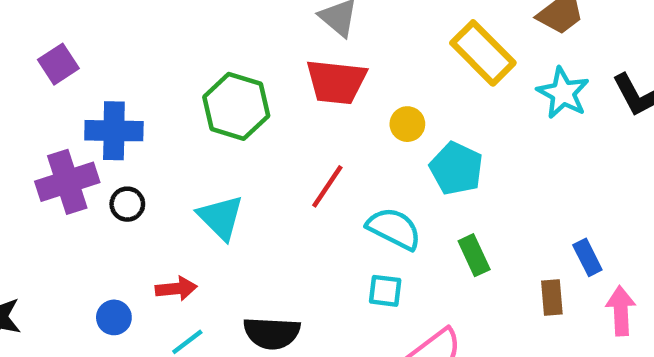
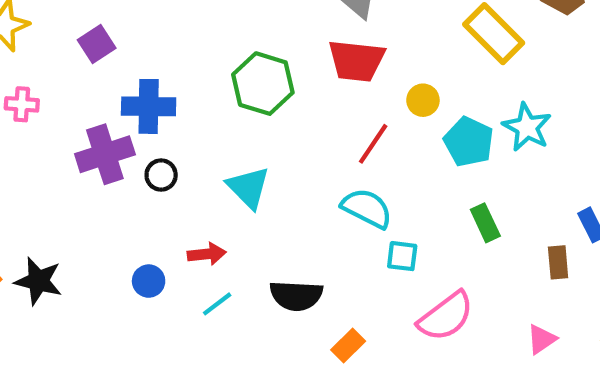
cyan star: (563, 93) -> (527, 127), moved
red line: (327, 186) -> (373, 144), moved
cyan semicircle: (394, 229) -> (367, 208), moved

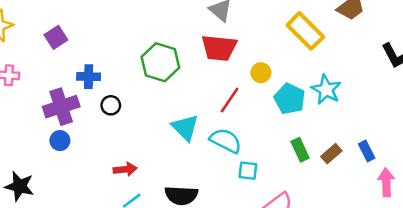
blue cross: (149, 106) -> (89, 77), size x0.7
black circle: (161, 175) -> (111, 105), moved
cyan triangle: (248, 187) -> (185, 128), moved
brown rectangle: (558, 262) -> (331, 154), moved, turned 54
blue circle: (149, 281) -> (60, 141), moved

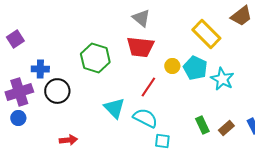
cyan pentagon: (290, 99) -> (195, 68), moved
black circle: (111, 105) -> (57, 91), size x1.6

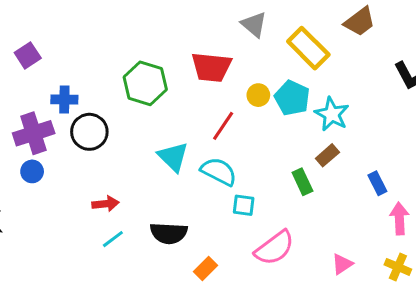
gray triangle: (141, 18) -> (254, 25), moved
brown rectangle: (226, 128) -> (327, 155), moved

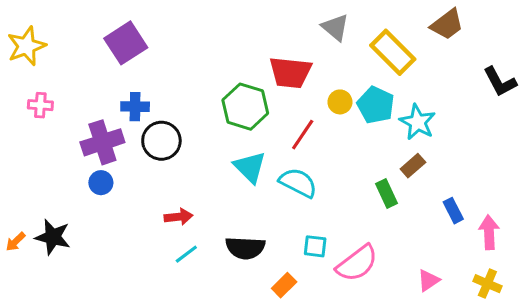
purple square: (28, 55) -> (126, 43), moved, size x1.5
green hexagon: (145, 83) -> (245, 107), moved
blue rectangle: (377, 183) -> (453, 211), moved
cyan square: (244, 205) -> (315, 246), moved

